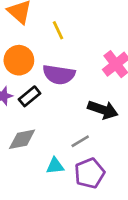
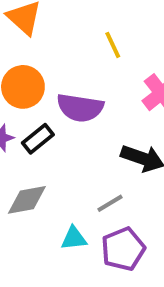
yellow line: (58, 30) -> (113, 45), moved

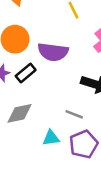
gray line: (110, 203) -> (74, 114), turned 54

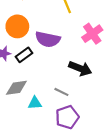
cyan triangle: (51, 138) -> (35, 103), moved

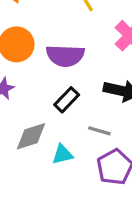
black rectangle: (24, 55) -> (67, 100), moved

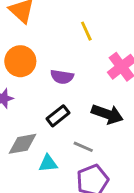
purple semicircle: (65, 56) -> (62, 77), size x0.7

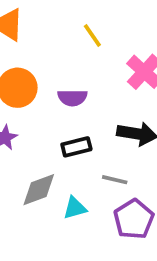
black rectangle: (58, 116) -> (76, 147), turned 35

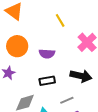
gray line: (115, 180) -> (67, 100), turned -40

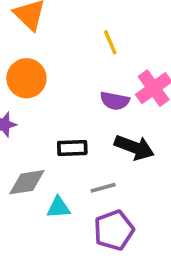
purple semicircle: (47, 54) -> (115, 101), moved

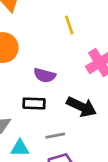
purple semicircle: (115, 101) -> (45, 75), moved

